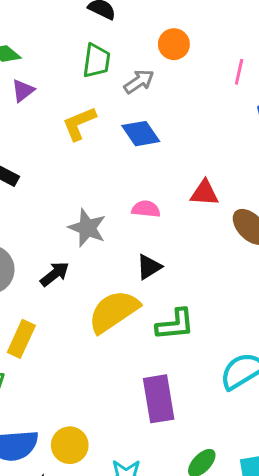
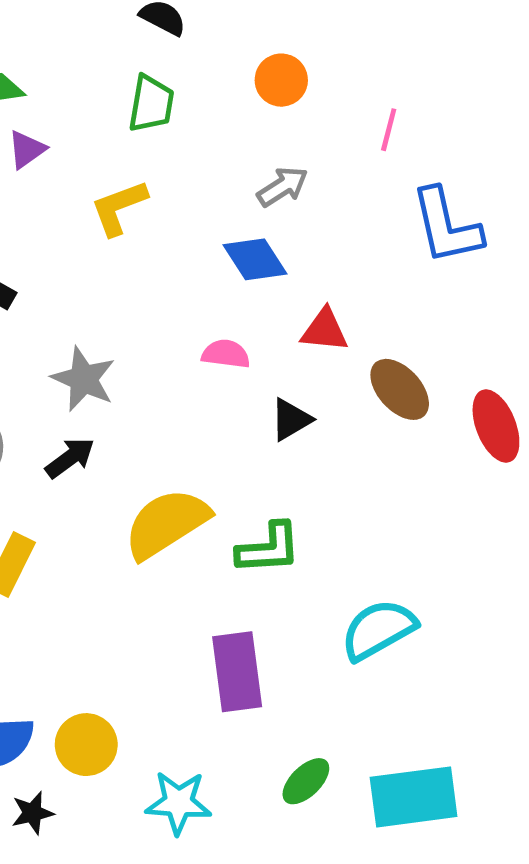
gray arrow: (139, 82) -> (283, 187), moved
blue diamond: (141, 134) -> (255, 259), moved
gray star: (87, 228) -> (84, 379), moved
black triangle: (149, 267) -> (291, 420), moved

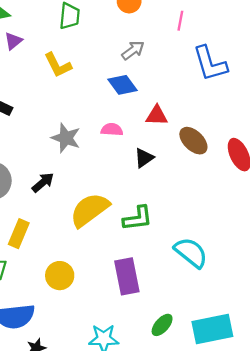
yellow L-shape: (119, 208) -> (58, 65), turned -92
gray star: (84, 379) -> (66, 138), moved
cyan semicircle: (378, 630) -> (191, 253), turned 72
yellow circle: (86, 745) -> (60, 276), moved

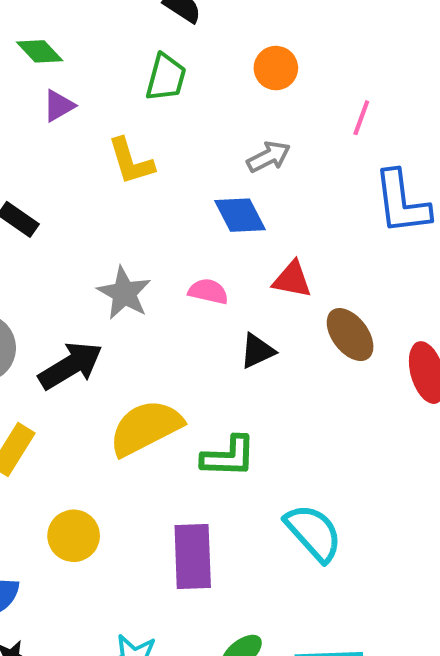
black arrow: (43, 182) -> (71, 366), size x1.5

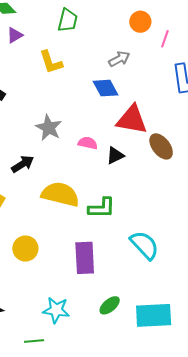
orange circle: (276, 68) -> (140, 22), moved
red triangle: (292, 279) -> (132, 120), size x1.6
pink semicircle: (208, 291) -> (88, 143), moved
black arrow: (71, 366) -> (23, 164), size x0.7
yellow semicircle: (146, 428) -> (60, 194), turned 42

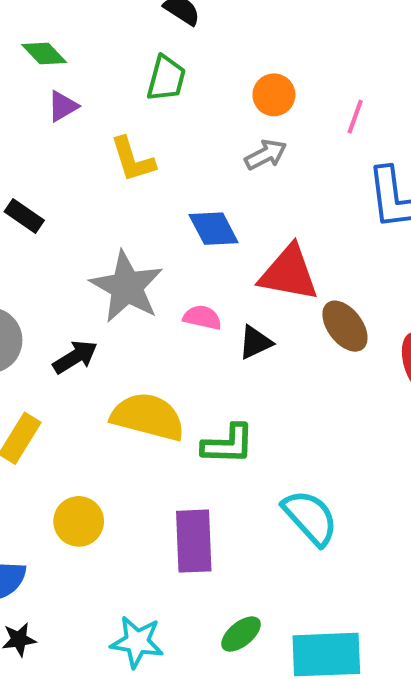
orange circle: (140, 22) -> (274, 95), moved
blue diamond: (106, 88) -> (214, 229), moved
gray star: (49, 128) -> (127, 287), size x1.4

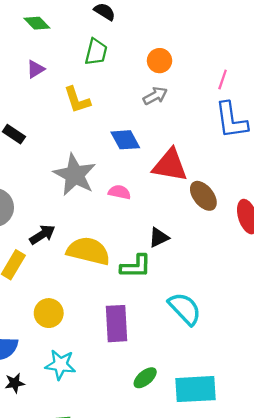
green diamond: (44, 54) -> (37, 23), moved
pink line: (355, 117) -> (223, 80), moved
black triangle: (255, 342) -> (159, 238), moved
black arrow: (75, 357) -> (42, 235), moved
cyan star: (137, 642) -> (60, 365), moved

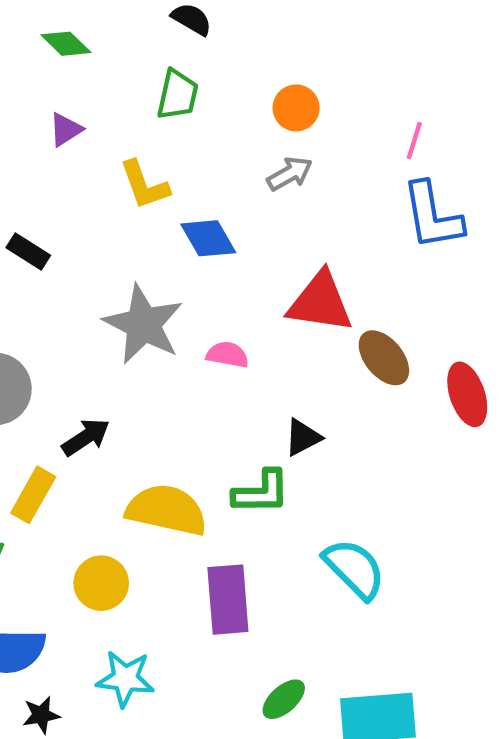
blue diamond: (125, 140) -> (208, 238), moved
yellow semicircle: (88, 251) -> (167, 510), moved

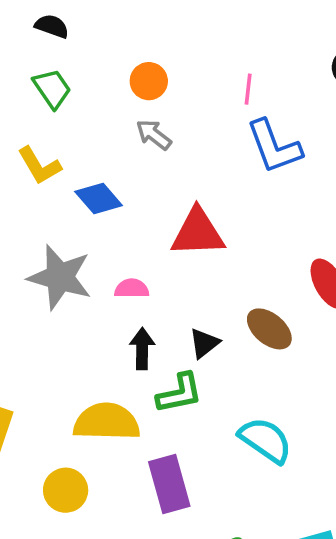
green trapezoid: (177, 95) -> (52, 89), turned -36
gray arrow: (290, 174) -> (154, 135), turned -102
brown ellipse: (384, 358) -> (269, 329), moved
black arrow: (86, 437) -> (142, 349), moved, turned -45

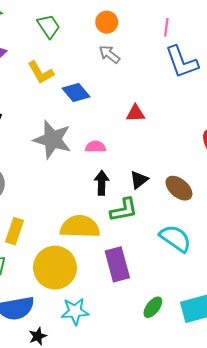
red triangle: (198, 233) -> (135, 113), size x0.6
brown ellipse: (269, 329) -> (179, 188), moved
yellow circle: (66, 490) -> (55, 268), size x1.6

